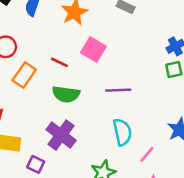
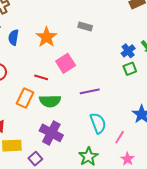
pink square: (93, 49) -> (66, 63), turned 36
orange rectangle: (24, 75) -> (25, 98), moved
purple square: (36, 164) -> (35, 159), turned 32

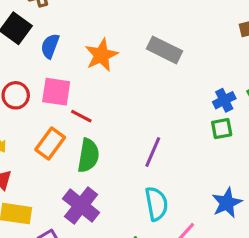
gray rectangle: (85, 27) -> (164, 50), size x1.5
pink square: (66, 63) -> (56, 92), moved, turned 30
purple line: (90, 91) -> (153, 152), turned -66
green semicircle: (50, 101) -> (88, 155), turned -90

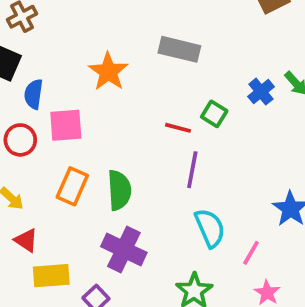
blue semicircle: (50, 46) -> (34, 94), moved
red line: (81, 116) -> (178, 128), moved
green square: (222, 129) -> (214, 114), moved, turned -35

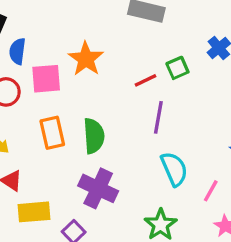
orange star: (108, 72) -> (86, 59), moved
green square: (214, 114) -> (177, 68), turned 35
red line: (178, 128) -> (145, 80), turned -40
orange rectangle: (72, 186) -> (52, 133), turned -36

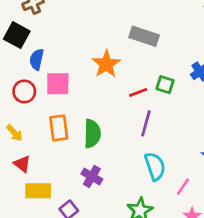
orange star: (86, 59) -> (106, 64), moved
green square: (177, 68) -> (165, 85), turned 36
purple cross: (98, 188) -> (92, 177), size x0.7

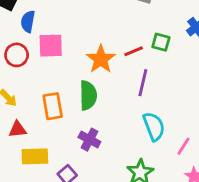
orange star: (106, 64) -> (101, 59), moved
orange rectangle: (59, 128) -> (53, 106), moved
red triangle: (22, 164) -> (17, 129), turned -42

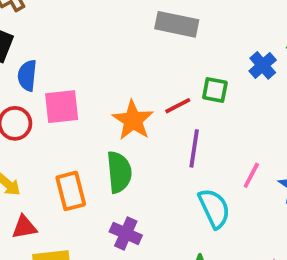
pink line: (183, 146) -> (251, 175), moved

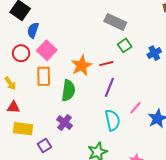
green square: (215, 90) -> (125, 45), moved, turned 32
pink square: (62, 107) -> (47, 50), turned 36
orange rectangle: (71, 191) -> (44, 76), moved

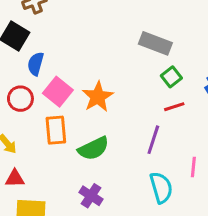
red line: (106, 64) -> (174, 107), moved
orange star: (82, 66) -> (98, 97), moved
green semicircle: (68, 90) -> (93, 148), turned 60
pink line: (135, 108) -> (193, 167), turned -32

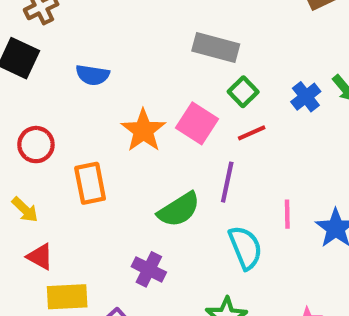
blue semicircle: (36, 64) -> (93, 75), moved, turned -90
pink square: (58, 92) -> (197, 123), moved
green semicircle: (93, 148) -> (179, 210), moved
red triangle: (15, 178) -> (40, 257), turned 36

